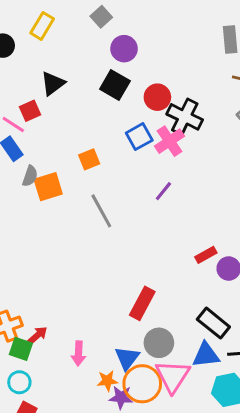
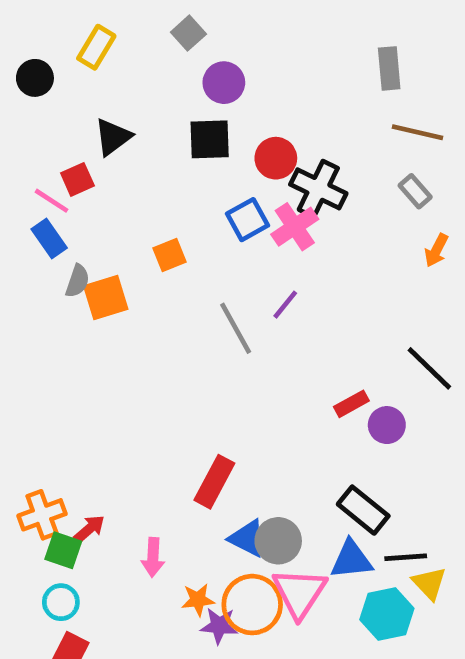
black square: (115, 85) -> (210, 139), turned -32
gray line: (101, 211) -> (236, 328), moved
red rectangle: (142, 303) -> (214, 482), moved
blue triangle: (127, 358) -> (247, 538), moved, turned -40

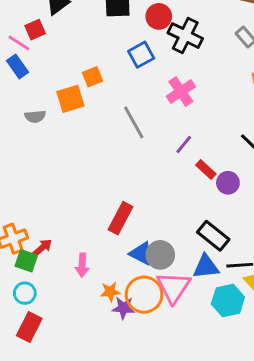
pink cross: (295, 227) -> (181, 91), moved
gray semicircle: (77, 281) -> (35, 117), moved, turned 66
orange square: (106, 298) -> (70, 99), moved
purple line: (285, 305) -> (184, 144), moved
red rectangle: (351, 404) -> (206, 170), turned 72

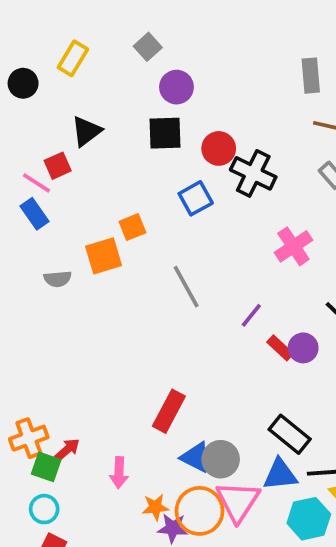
pink cross: (181, 91) -> (293, 246), moved
purple circle: (228, 183) -> (303, 348), moved

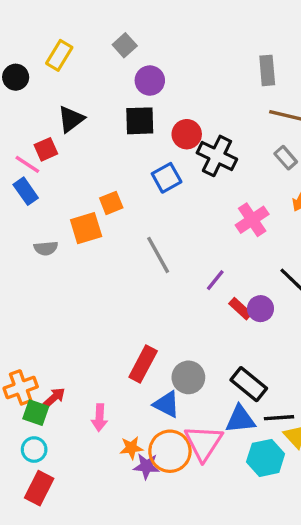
gray circle: (221, 459) -> (188, 377), moved

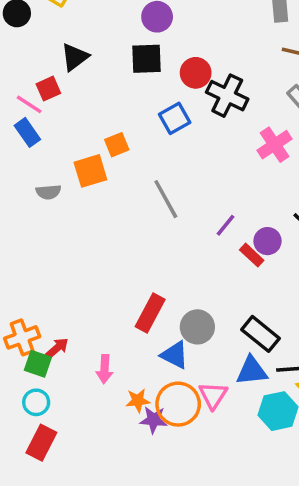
pink cross: (252, 220) -> (275, 145), moved
purple circle: (261, 309) -> (267, 241), moved
pink triangle: (203, 443) -> (213, 395), size x0.7

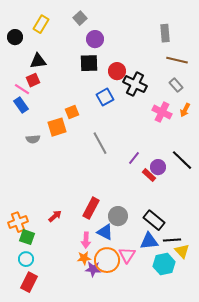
black triangle: (75, 57) -> (38, 61), moved, turned 30
pink cross: (275, 145) -> (162, 112), turned -30
red arrow: (57, 348) -> (55, 216), moved
pink arrow: (104, 369) -> (86, 240), moved

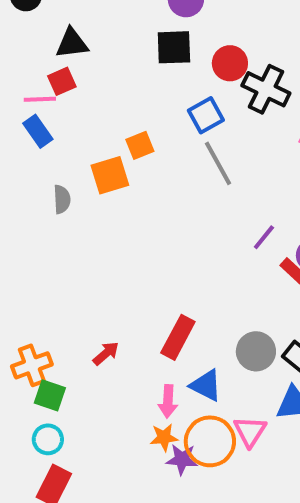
pink line: (22, 89) -> (40, 99), turned -35
gray semicircle: (33, 139) -> (62, 199), turned -88
gray line: (100, 143) -> (218, 163), moved
gray circle: (118, 216) -> (256, 351), moved

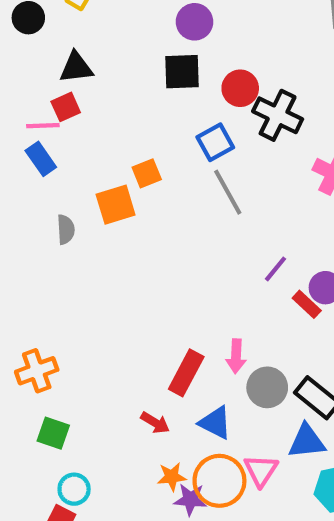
red arrow: (106, 353) -> (155, 423), moved, turned 72
orange cross: (32, 365) -> (37, 371), moved
pink arrow: (168, 401) -> (236, 356), moved
cyan circle: (48, 439) -> (74, 489), moved

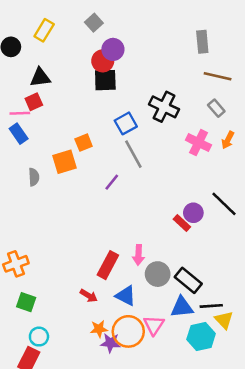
red circle: (240, 88) -> (103, 61), moved
purple line: (276, 269) -> (112, 182), moved

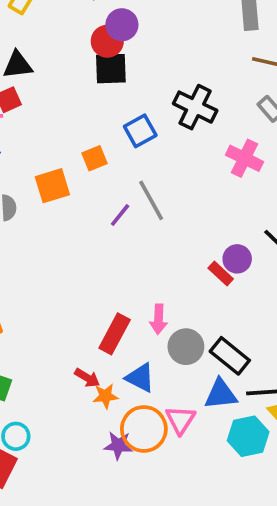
orange square: (84, 143) -> (94, 158), moved
gray line: (133, 154) -> (151, 200), moved
orange star: (99, 329) -> (105, 396), moved

